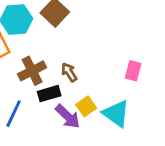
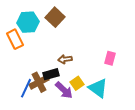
brown cross: (32, 71) -> (39, 82), moved
brown arrow: (69, 72) -> (65, 59), turned -64

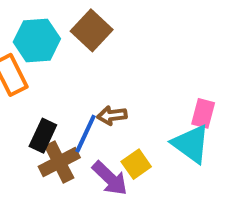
black rectangle: (51, 74) -> (43, 136), moved, turned -49
blue line: (26, 88) -> (86, 134), moved
cyan triangle: (98, 88) -> (191, 144), moved

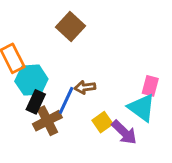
cyan hexagon: (37, 40) -> (31, 80), moved
purple arrow: (110, 178) -> (124, 132), moved

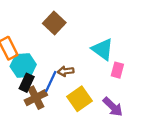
cyan triangle: (142, 108) -> (102, 49), moved
yellow square: (102, 122) -> (80, 99), size x1.5
purple arrow: (124, 132) -> (113, 107), moved

